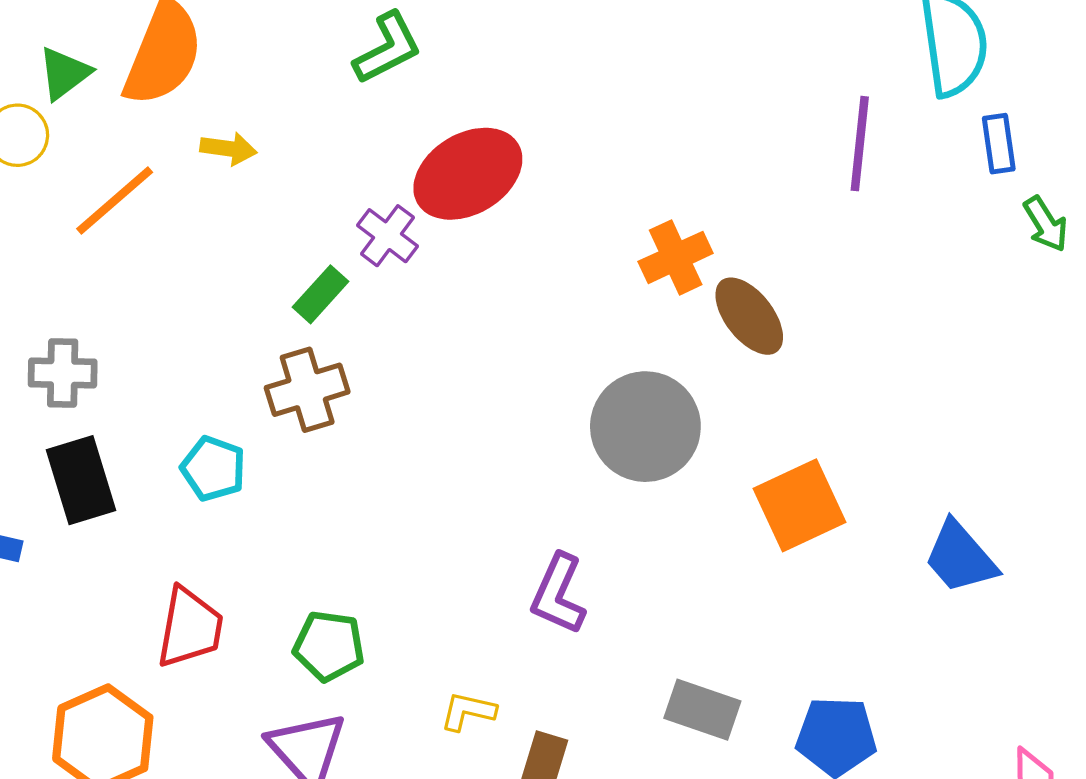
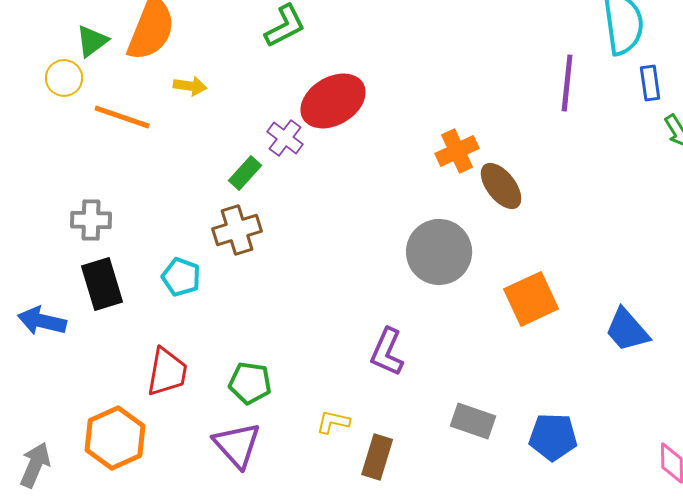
orange line: (115, 201) -> (122, 117), turned 60

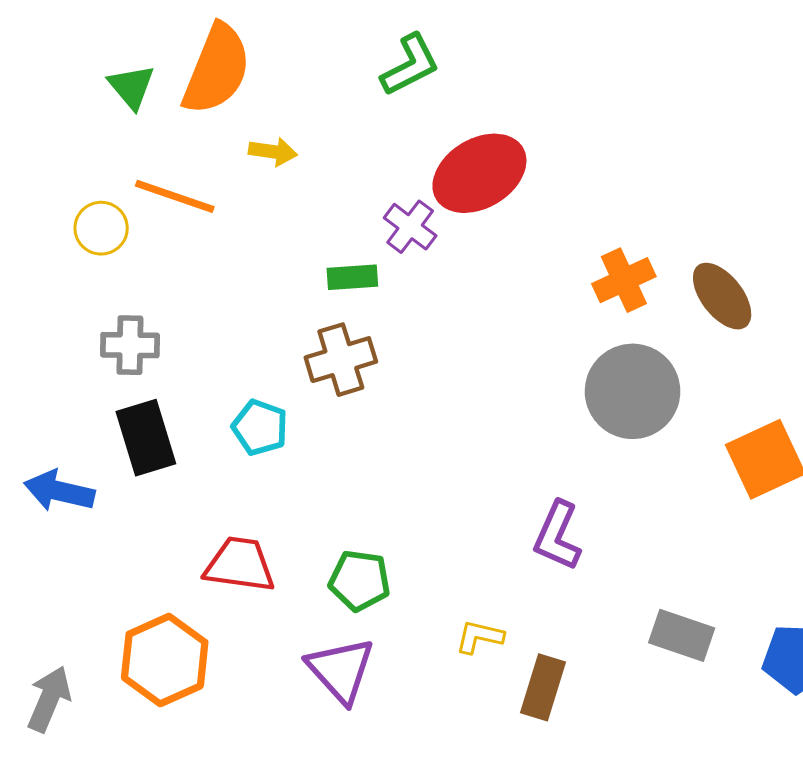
green triangle: (92, 41) -> (131, 87), turned -33
yellow circle: (64, 78) -> (101, 228), moved
orange cross: (457, 151) -> (624, 280), moved
green rectangle: (245, 173) -> (352, 277), turned 44
red trapezoid: (167, 372) -> (240, 565), turned -92

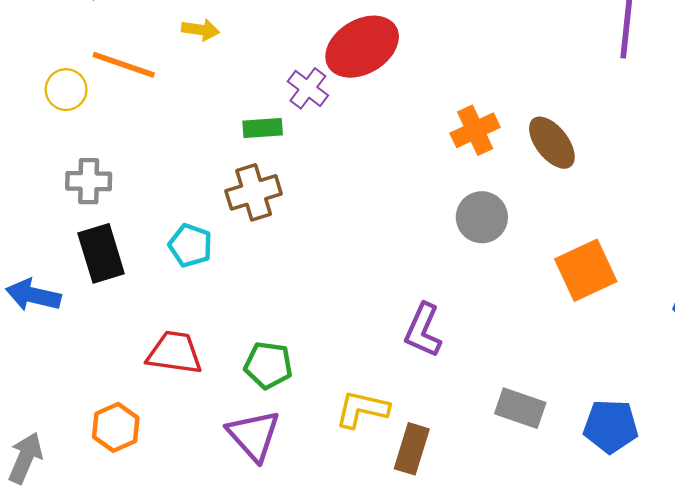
gray circle: (633, 391) -> (482, 217), size x0.7
yellow L-shape: (479, 637) -> (362, 409), size x1.4
orange hexagon: (165, 660) -> (116, 427), size x0.7

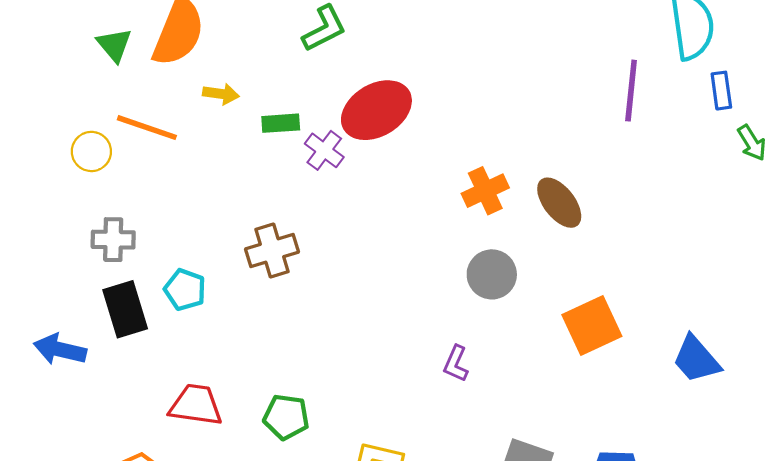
green rectangle: (263, 128) -> (281, 123), moved
cyan pentagon: (190, 245) -> (185, 290), moved
purple L-shape: (423, 330) -> (456, 364), moved, size x0.7

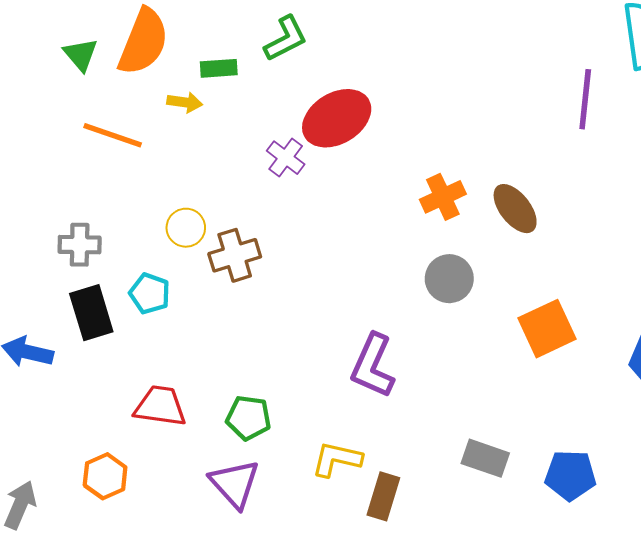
green rectangle: (281, 123) -> (219, 68), moved
yellow circle: (91, 151) -> (186, 228), moved
purple L-shape: (456, 364) -> (373, 366), moved, size x1.8

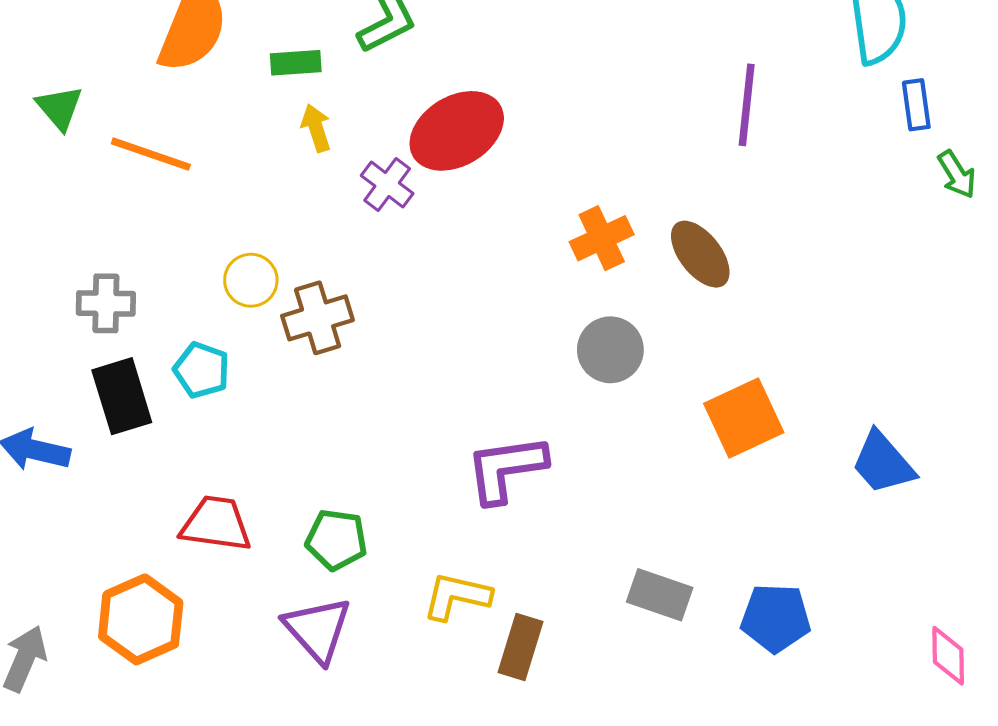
green triangle: (81, 55) -> (59, 108), moved
purple line: (585, 99) -> (747, 105), moved
yellow arrow: (185, 102) -> (316, 128), moved, turned -116
purple L-shape: (373, 366) -> (506, 469), turned 58
orange hexagon: (105, 476) -> (141, 619), size x1.4

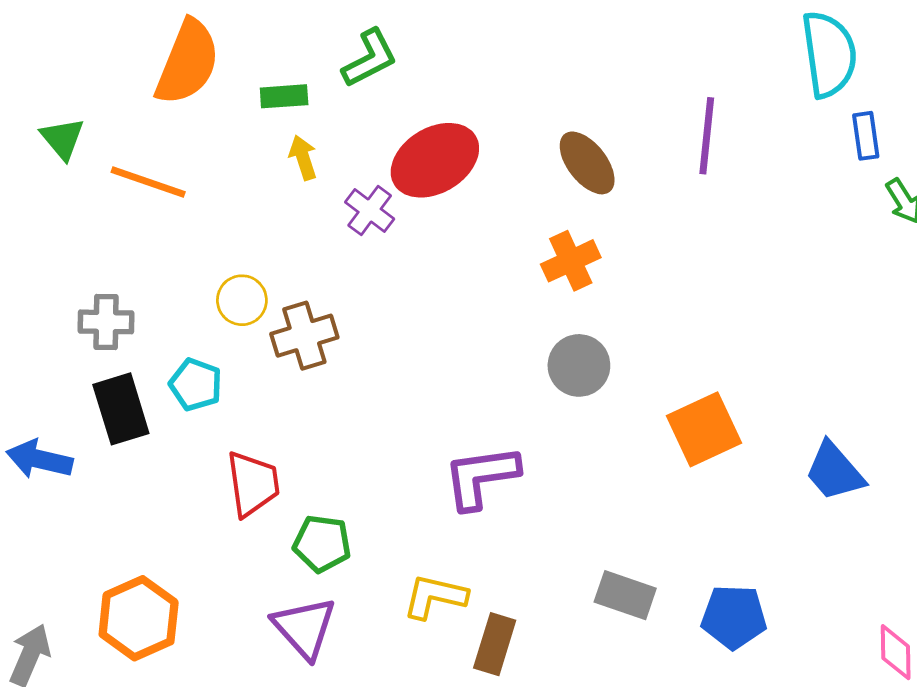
brown ellipse: (700, 254) -> (587, 163), moved
red trapezoid: (216, 524) -> (253, 484), moved, turned 74

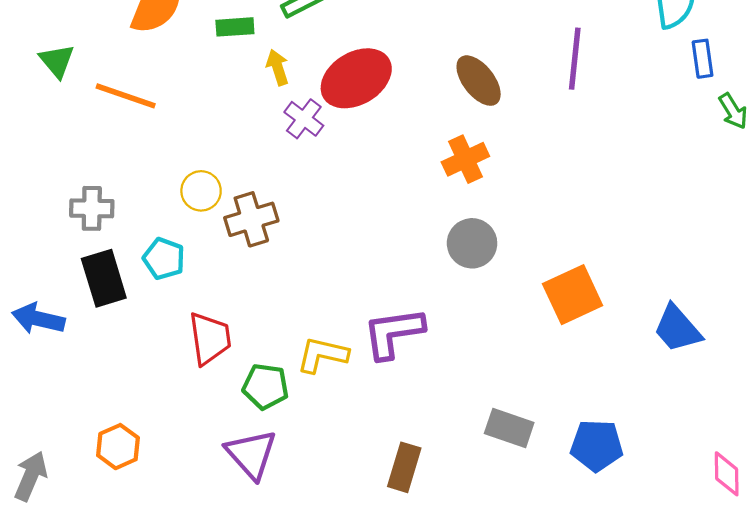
yellow arrow: (303, 158) -> (278, 67), moved
yellow L-shape: (435, 597) -> (322, 355), moved
orange hexagon: (139, 618) -> (118, 447), size x0.7

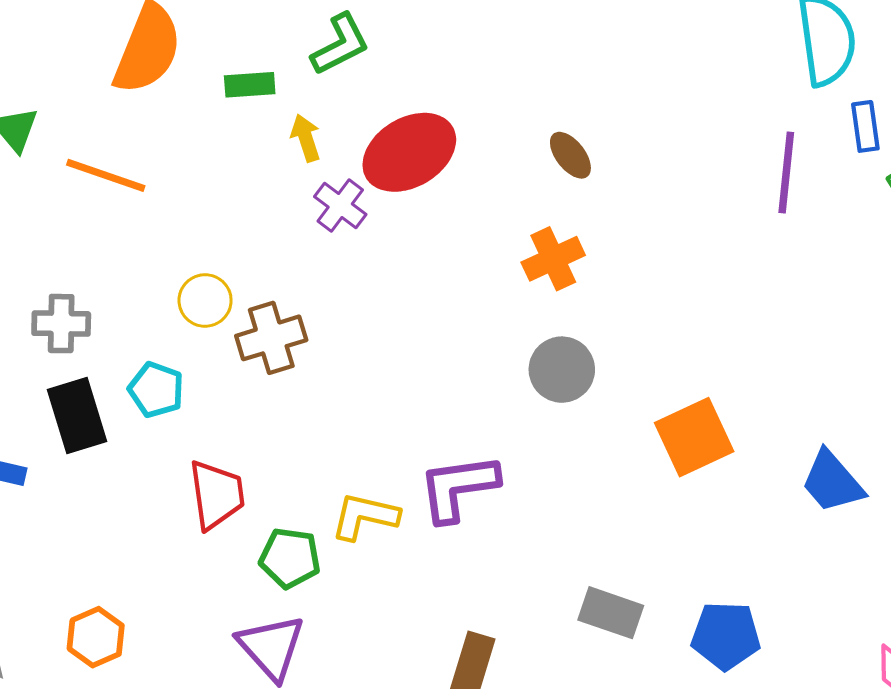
purple line: (575, 59) -> (786, 172), moved
brown ellipse: (479, 81) -> (570, 155), size x0.7

